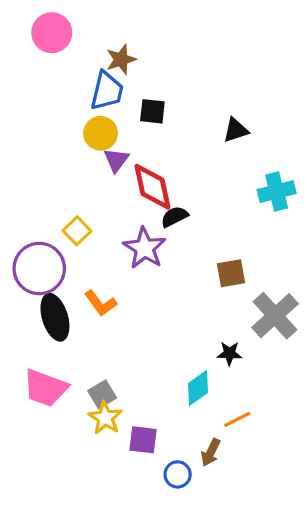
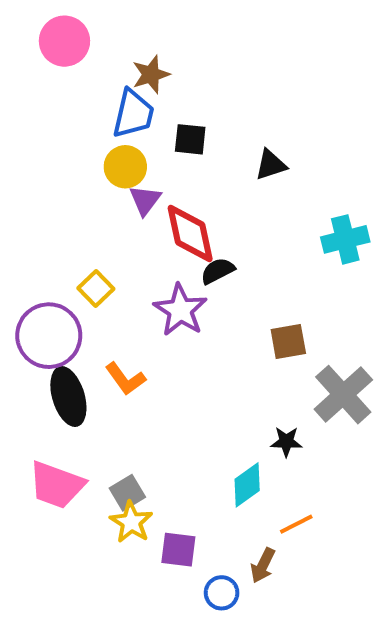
black triangle: (236, 130) -> (271, 165), moved

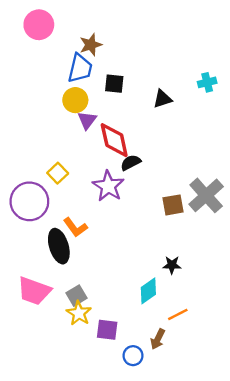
cyan cross: (345, 239) -> (207, 82), moved, size x0.7
gray cross: (343, 395) -> (206, 195), moved
black ellipse: (68, 396) -> (59, 246), moved

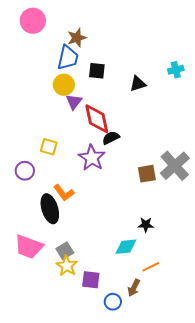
yellow square: (58, 173) -> (49, 147), turned -30
purple circle: (29, 201) -> (25, 171), size x0.6
cyan diamond: (148, 291) -> (126, 247), turned 30

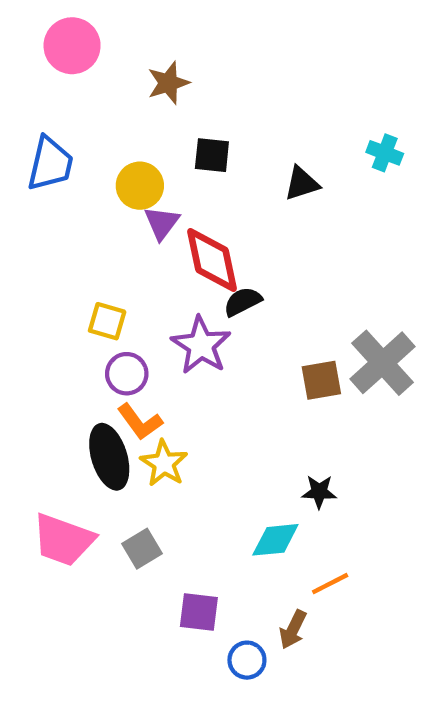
blue trapezoid: (68, 58) -> (50, 164), moved
cyan cross: (176, 70) -> (385, 153), turned 35
purple circle: (25, 171) -> (127, 374), moved
yellow star: (67, 266) -> (164, 463), moved

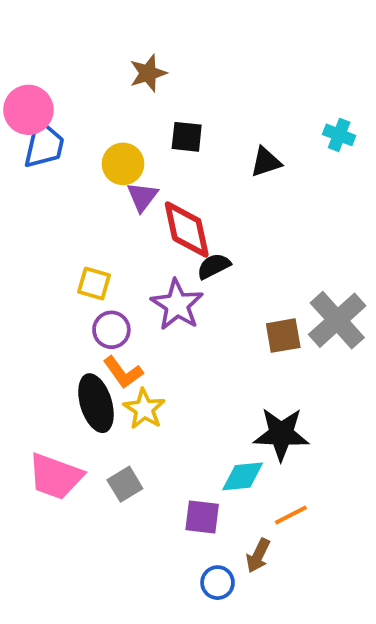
pink circle: (72, 46) -> (28, 110), moved
black star: (319, 492) -> (281, 434), size x1.8
purple square: (199, 612) -> (202, 517), moved

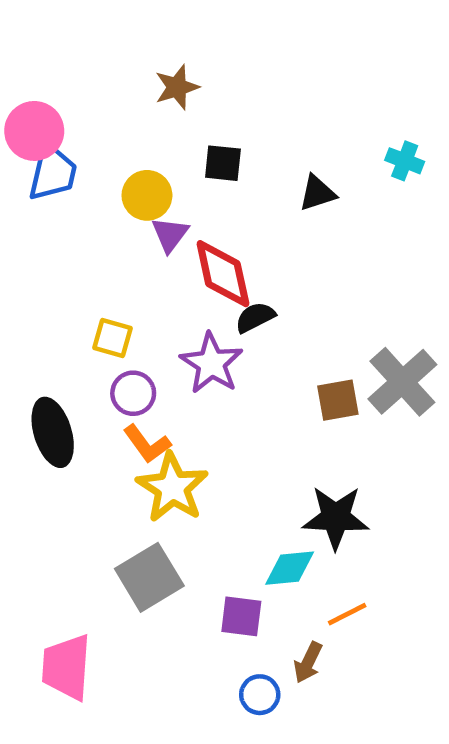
black ellipse: (96, 403) -> (53, 432), moved
yellow star: (144, 409) -> (172, 488), size x1.4
pink trapezoid: (55, 476) -> (66, 667), moved, turned 74
gray square: (125, 484) -> (149, 577), size x1.6

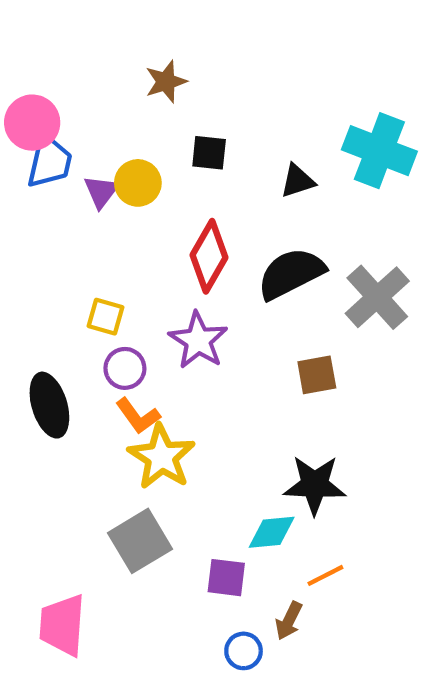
cyan cross: (405, 161) -> (379, 151), size x2.0
purple triangle: (170, 234) -> (101, 192), moved
red diamond: (223, 274) -> (209, 256), turned 42
black semicircle: (255, 317) -> (291, 274), moved, size x1.8
gray cross: (402, 382) -> (377, 297), moved

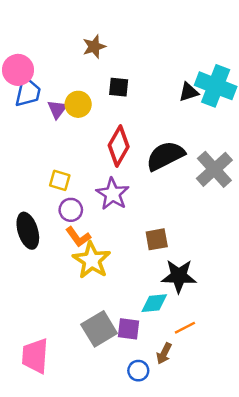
black triangle: (297, 181) -> (189, 92), moved
brown square: (317, 375) -> (157, 239), moved
gray square: (140, 541) -> (99, 329), moved

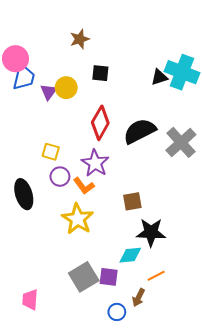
orange L-shape: (78, 237) -> (84, 186), moved
pink trapezoid: (35, 356) -> (30, 300), size x0.7

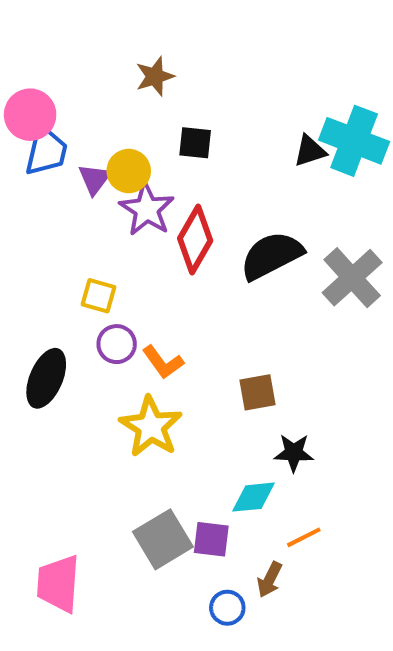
purple star: (95, 163) -> (147, 209), moved
black ellipse: (24, 194) -> (46, 378), turned 40
black star: (151, 232) -> (294, 453), size x0.7
pink trapezoid: (30, 300) -> (58, 584), size x1.4

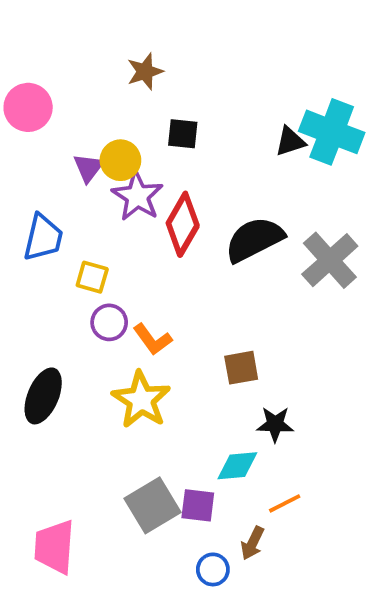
blue trapezoid: (46, 151) -> (43, 238), moved
black ellipse: (46, 378) -> (43, 396), moved

